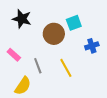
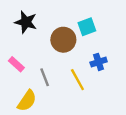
blue cross: (92, 46) -> (99, 62), moved

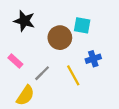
cyan square: (87, 27) -> (82, 25), turned 30
gray line: (45, 77) -> (42, 73), turned 66

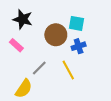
blue cross: (93, 59) -> (79, 46), moved
pink rectangle: (15, 61) -> (16, 45), moved

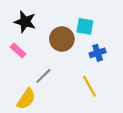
blue cross: (79, 46) -> (98, 53), moved
yellow line: (68, 70) -> (90, 86), moved

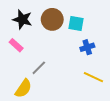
brown circle: (62, 39) -> (52, 19), moved
yellow line: (90, 86) -> (93, 77), moved, turned -36

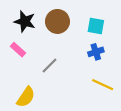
cyan square: (76, 24) -> (96, 26), moved
gray line: (39, 68) -> (50, 65), moved

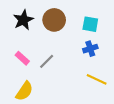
black star: (25, 21) -> (23, 20), turned 30
pink rectangle: (18, 50) -> (22, 58), moved

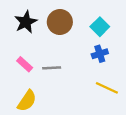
cyan square: (90, 24) -> (100, 27), turned 35
gray line: (47, 61) -> (52, 68), turned 42

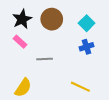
pink rectangle: (25, 64) -> (20, 42), moved
yellow line: (107, 88) -> (80, 87), moved

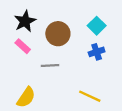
brown circle: (52, 19) -> (58, 34), moved

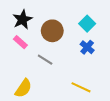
blue cross: (97, 52) -> (87, 47), turned -32
gray line: (50, 66) -> (45, 60), turned 35

